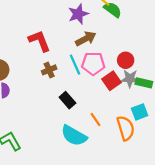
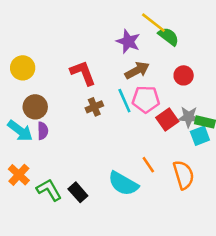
purple star: (78, 14) -> (128, 41), turned -30
red circle: (126, 60) -> (184, 75), moved
black rectangle: (67, 100) -> (78, 192), moved
cyan square: (140, 112) -> (200, 136), moved

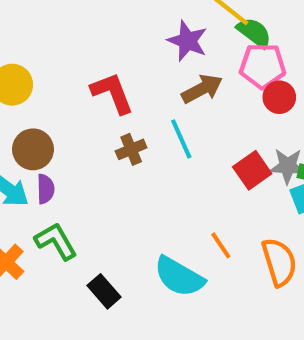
pink pentagon: (146, 99) -> (263, 66), moved
green L-shape: (49, 190) -> (56, 241), moved

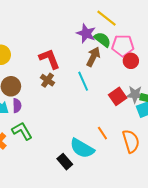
green semicircle: (254, 32) -> (102, 40), moved
brown arrow: (202, 89) -> (93, 57), turned -36
brown cross: (131, 149) -> (47, 80), moved, turned -32
black rectangle: (104, 291) -> (65, 162), moved

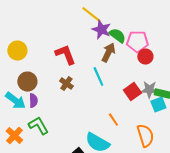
yellow line: (106, 18) -> (91, 15), moved
brown cross: (47, 80) -> (66, 84), moved
orange line: (102, 133) -> (113, 120), moved

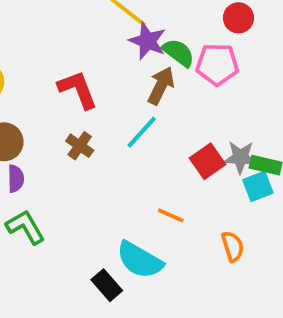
red circle: (145, 57) -> (238, 18), moved
cyan line: (98, 77) -> (142, 132), turned 66
orange line: (113, 120) -> (171, 215), turned -32
orange semicircle: (145, 136) -> (233, 246), size x0.7

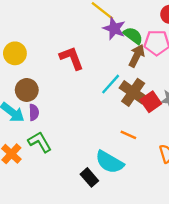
brown arrow: (161, 86) -> (137, 56), moved
brown cross: (80, 146) -> (133, 92), moved, size x1.6

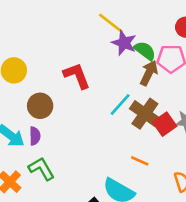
brown circle: (27, 90) -> (40, 106), moved

